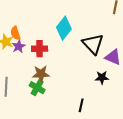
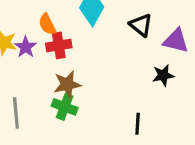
orange semicircle: (15, 33) -> (47, 24), moved
black triangle: (93, 44) -> (141, 25), size x0.7

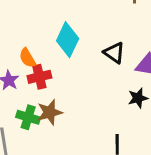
green cross: (65, 107) -> (28, 117), moved

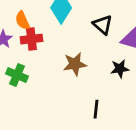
brown star: (50, 112) -> (75, 64), moved

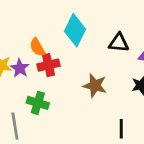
black triangle: (103, 25) -> (119, 43), turned -30
brown star: (75, 64) -> (95, 86), turned 30

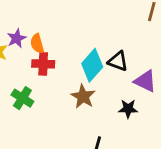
cyan diamond: (75, 30) -> (92, 65), moved
purple star: (20, 68) -> (17, 38), moved

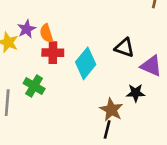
cyan diamond: (92, 65) -> (86, 63), moved
brown star: (83, 97) -> (111, 110), moved

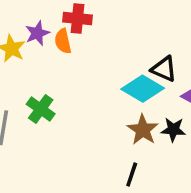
red cross: (53, 53) -> (77, 19), moved
cyan diamond: (86, 63) -> (143, 89), moved, turned 76
brown star: (111, 110) -> (143, 130), moved

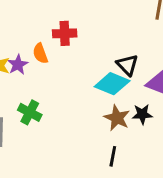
red cross: (77, 19) -> (65, 33), moved
purple star: (37, 33) -> (18, 65), moved
black triangle: (164, 69) -> (127, 65), turned 30

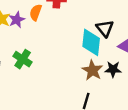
orange semicircle: (40, 53) -> (36, 12), turned 35
cyan diamond: (112, 84) -> (91, 42), turned 68

